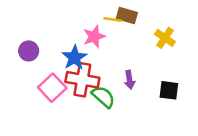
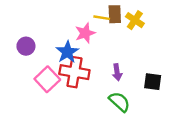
brown rectangle: (127, 16) -> (115, 14), turned 72
yellow cross: (165, 38) -> (135, 20), moved
green semicircle: (103, 97) -> (119, 102), moved

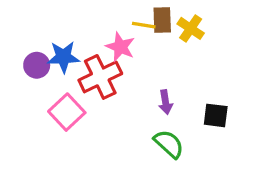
pink star: (85, 33) -> (120, 47), turned -30
blue star: (67, 52) -> (63, 57), moved, turned 30
red cross: (74, 72) -> (100, 77), moved, turned -36

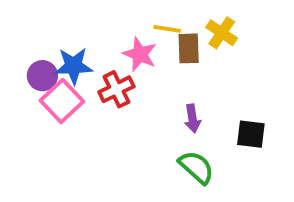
brown rectangle: (162, 20) -> (189, 48), moved
red cross: (100, 77) -> (116, 89), size x0.7
pink square: (67, 112) -> (62, 101), moved

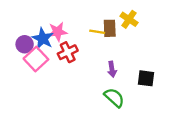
yellow line: (167, 29) -> (97, 32), moved
pink star: (140, 54) -> (57, 32), moved, turned -30
blue star: (74, 66) -> (43, 39), turned 30

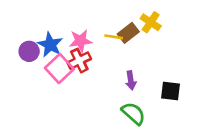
brown rectangle: (110, 28) -> (128, 33), turned 54
pink star: (57, 32) -> (81, 41), moved
pink square: (36, 59) -> (59, 68), moved

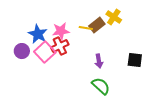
purple circle: (29, 51) -> (22, 51), moved
black square: (170, 91) -> (135, 60), moved

